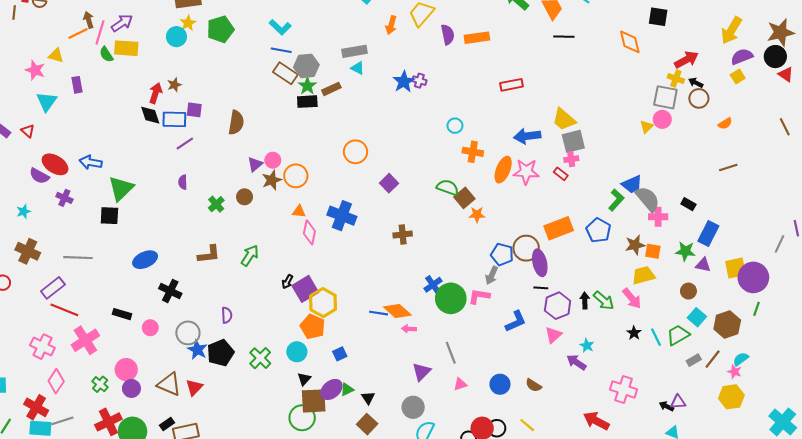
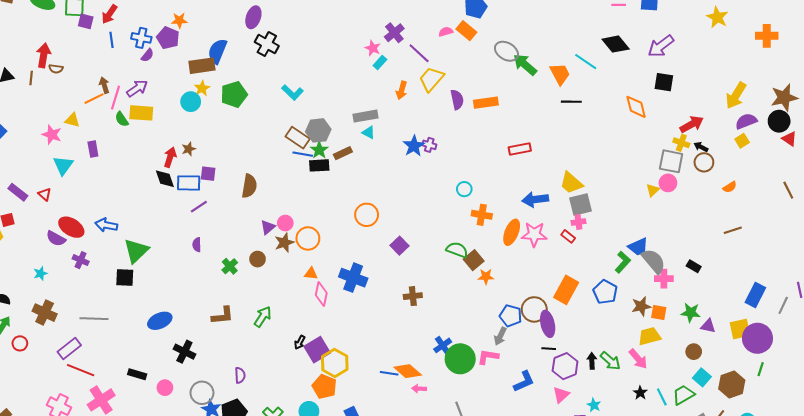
blue line: (281, 50) -> (303, 154), moved
orange rectangle: (559, 228) -> (566, 290), turned -40
blue rectangle: (708, 233) -> (755, 295), moved

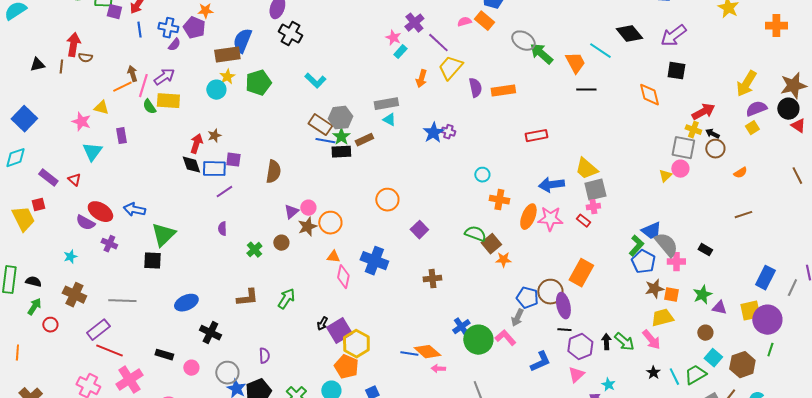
blue pentagon: (605, 292) -> (643, 262), moved
green star: (691, 313) -> (702, 295), turned -30
pink L-shape: (488, 357) -> (505, 338), turned 40

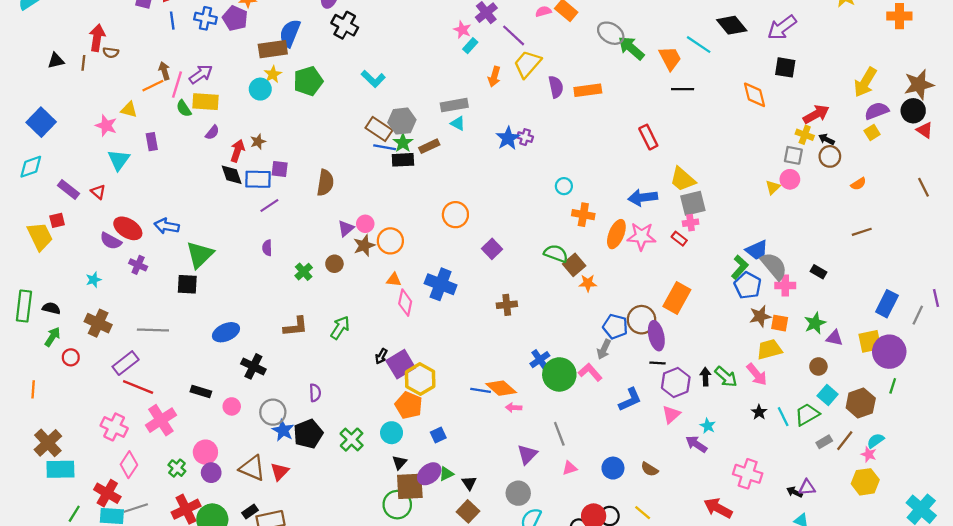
purple semicircle: (174, 45) -> (212, 132), moved
red rectangle: (536, 136) -> (648, 137), moved, turned 75
gray square: (683, 148) -> (793, 155), size x0.7

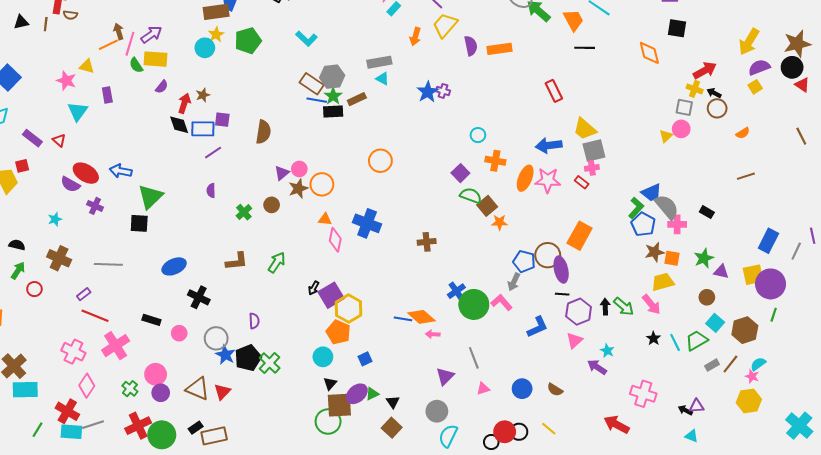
purple square: (492, 249) -> (460, 173), moved
purple rectangle: (126, 363) -> (84, 294), size x0.6
green cross: (352, 440) -> (270, 363), moved

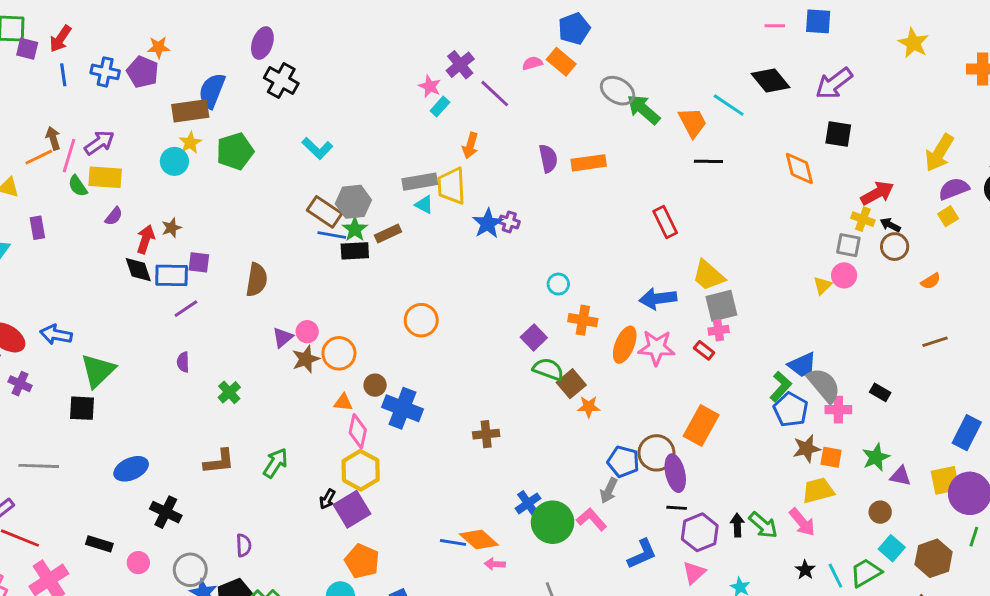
yellow trapezoid: (445, 25) -> (452, 186), moved, turned -44
brown circle: (272, 205) -> (375, 385), moved
yellow hexagon: (349, 309) -> (361, 470), moved

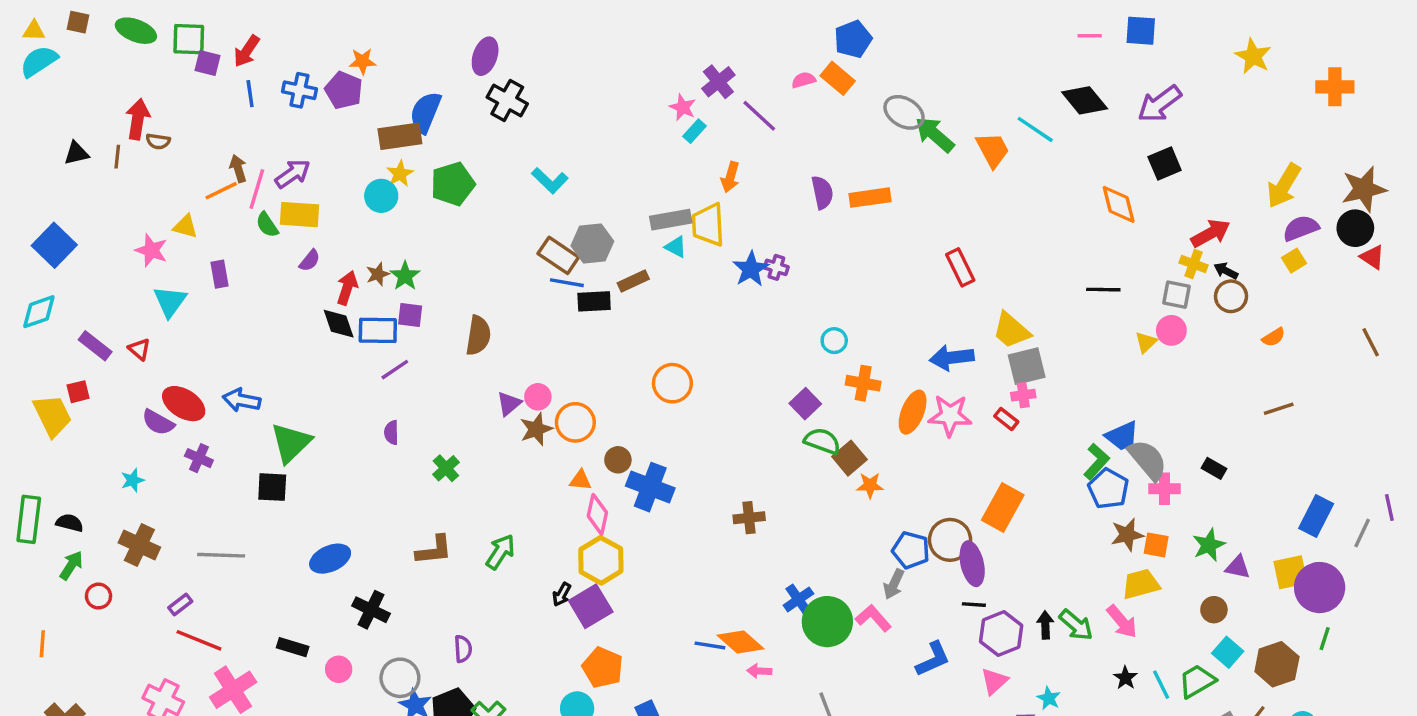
black square: (838, 134) -> (1165, 163), turned -32
black line: (708, 161) -> (1103, 290), moved
green star: (355, 229) -> (405, 276), moved

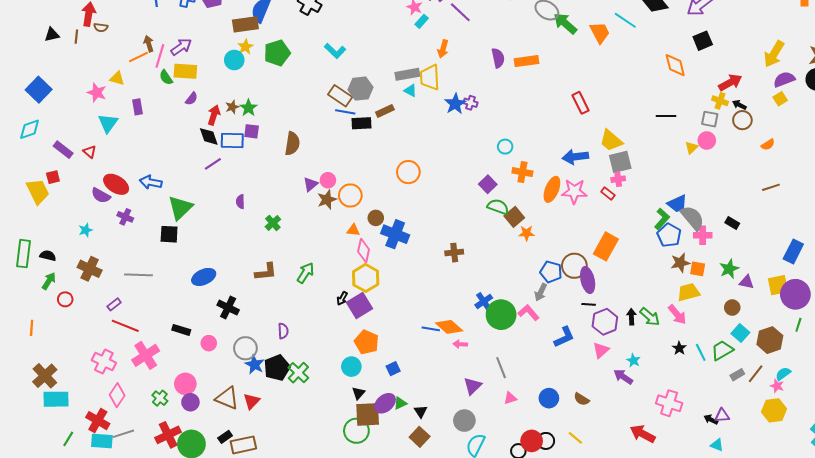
purple line: (395, 370) -> (213, 164), moved

